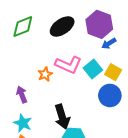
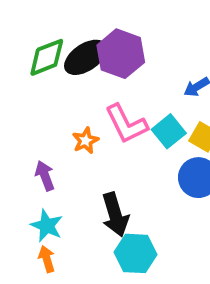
purple hexagon: (99, 24) -> (121, 54), moved
black ellipse: (62, 26) -> (86, 57), moved
pink L-shape: (68, 65) -> (126, 124), turned 40

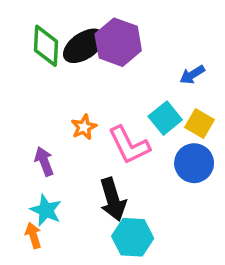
green diamond: (47, 57) -> (46, 46), turned -66
pink L-shape: (126, 124) -> (129, 145), moved
orange arrow: (47, 259) -> (33, 235), moved

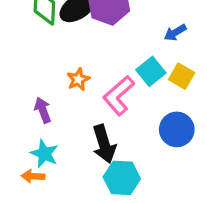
pink L-shape: (129, 145) -> (119, 96), turned 75
blue circle: (194, 163) -> (177, 129), moved
orange arrow: (33, 235) -> (33, 176), turned -70

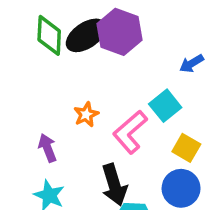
yellow square: (182, 76) -> (186, 148), moved
blue circle: (177, 129) -> (181, 188), moved

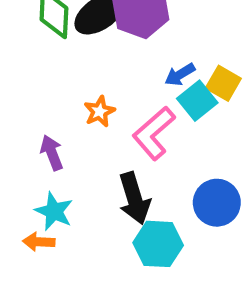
blue arrow: (192, 64) -> (180, 75), moved
yellow square: (186, 148) -> (223, 83), moved

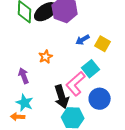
cyan square: (197, 101) -> (91, 69), moved
pink L-shape: (154, 133) -> (76, 84), moved

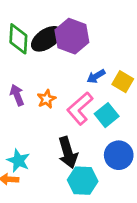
purple arrow: (24, 76) -> (17, 95), moved
pink L-shape: (76, 84) -> (80, 108), moved

